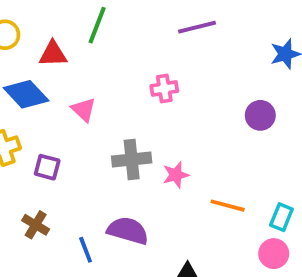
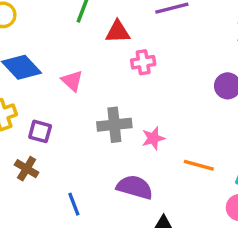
red triangle: (53, 54) -> (118, 32), moved
brown cross: (36, 225) -> (27, 169), moved
purple semicircle: (128, 231) -> (135, 187), moved

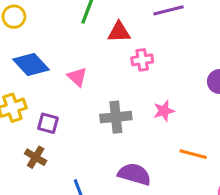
pink star: (153, 138) -> (164, 111), moved

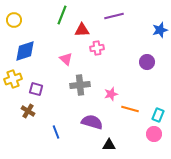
blue diamond: (31, 65) -> (25, 51), turned -65
pink triangle: (77, 77) -> (66, 59), moved
pink star: (164, 111) -> (111, 94), moved

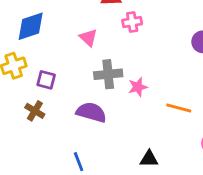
pink star: (111, 94) -> (138, 87), moved
purple semicircle: (92, 122) -> (91, 112), moved
blue line: (56, 132) -> (79, 162), moved

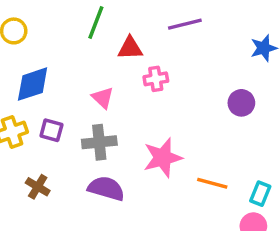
gray cross: (108, 74) -> (99, 142), moved
purple square: (46, 80) -> (51, 130), moved
pink star: (138, 87) -> (163, 158), size x1.6

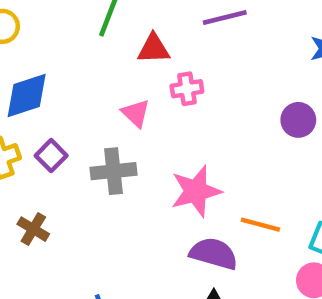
pink triangle: (103, 98) -> (136, 113), moved
purple square: (51, 130) -> (51, 156), turned 30
purple semicircle: (106, 188) -> (214, 254), moved

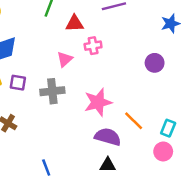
pink triangle: (136, 113) -> (65, 59), turned 35
purple square: (51, 156) -> (18, 83), turned -35
orange line: (260, 225) -> (134, 121), turned 30

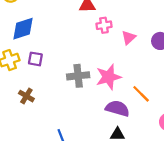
pink triangle: (65, 59) -> (129, 38), moved
gray cross: (52, 91) -> (78, 76), moved

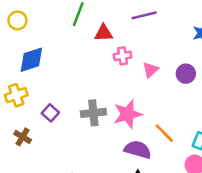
purple square: (35, 59) -> (50, 113), moved, turned 32
brown cross: (26, 96) -> (23, 137), moved

